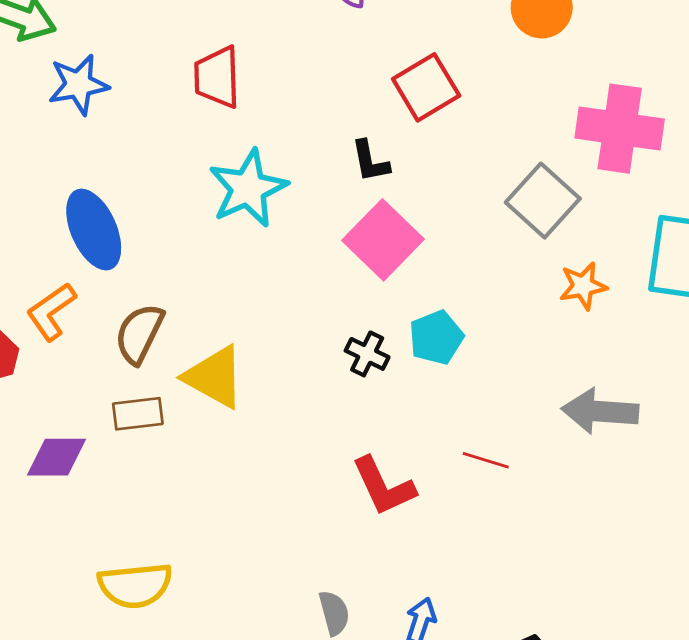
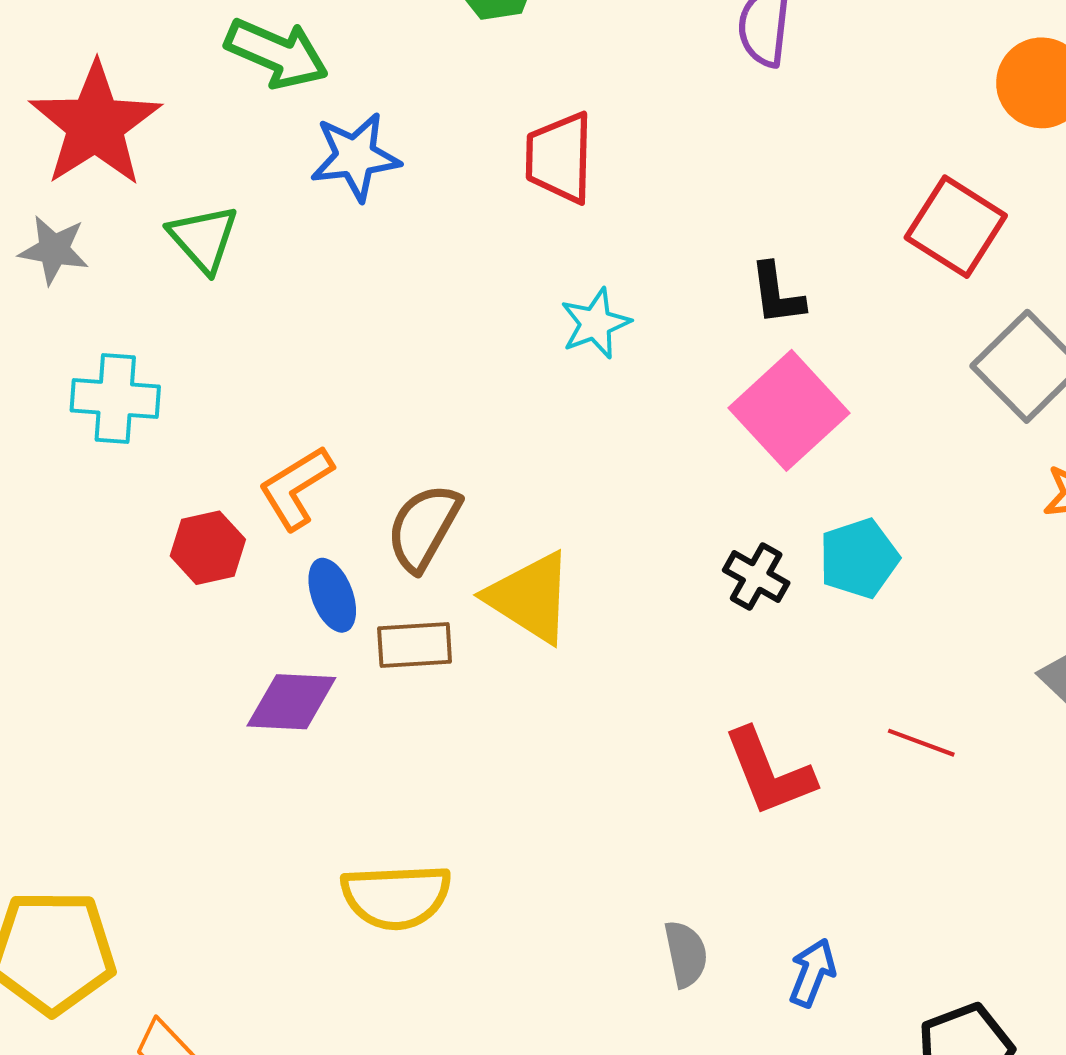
red square: (426, 87) -> (956, 227), moved, turned -30
cyan star: (248, 188) -> (595, 323), size x0.6
blue ellipse: (94, 230) -> (332, 595), moved, size x0.6

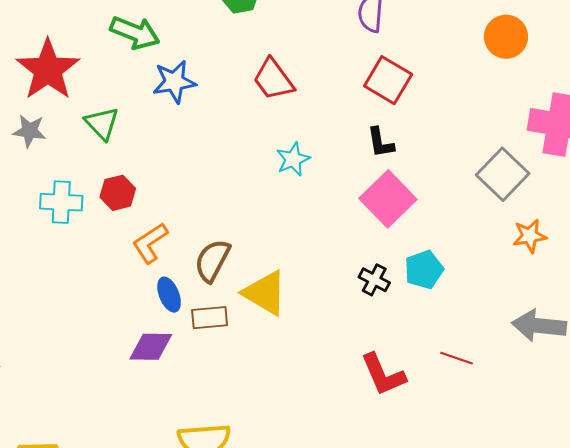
red trapezoid: (559, 158) -> (273, 79), turned -36
red square: (956, 227) -> (388, 80), moved
red hexagon: (208, 548) -> (118, 193), moved

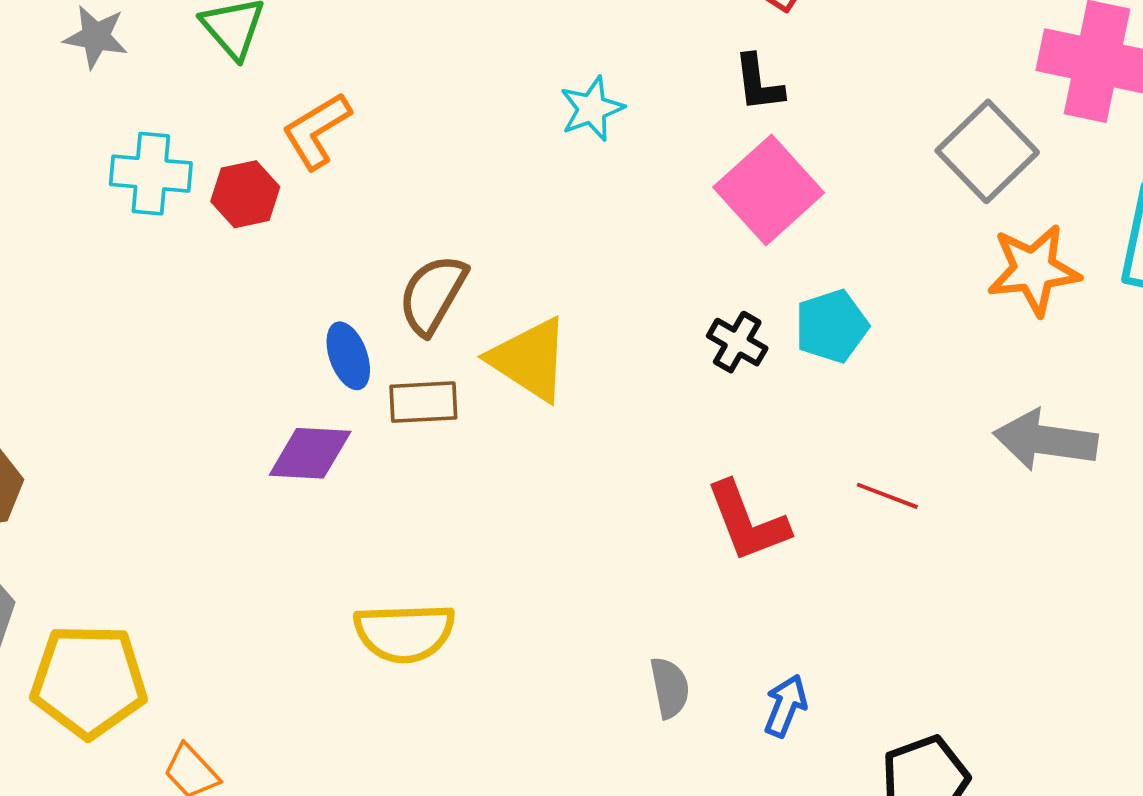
red hexagon: (118, 193) -> (245, 194), moved
orange star: (530, 236) -> (1034, 270), size x1.4
orange L-shape: (150, 243) -> (317, 131), moved

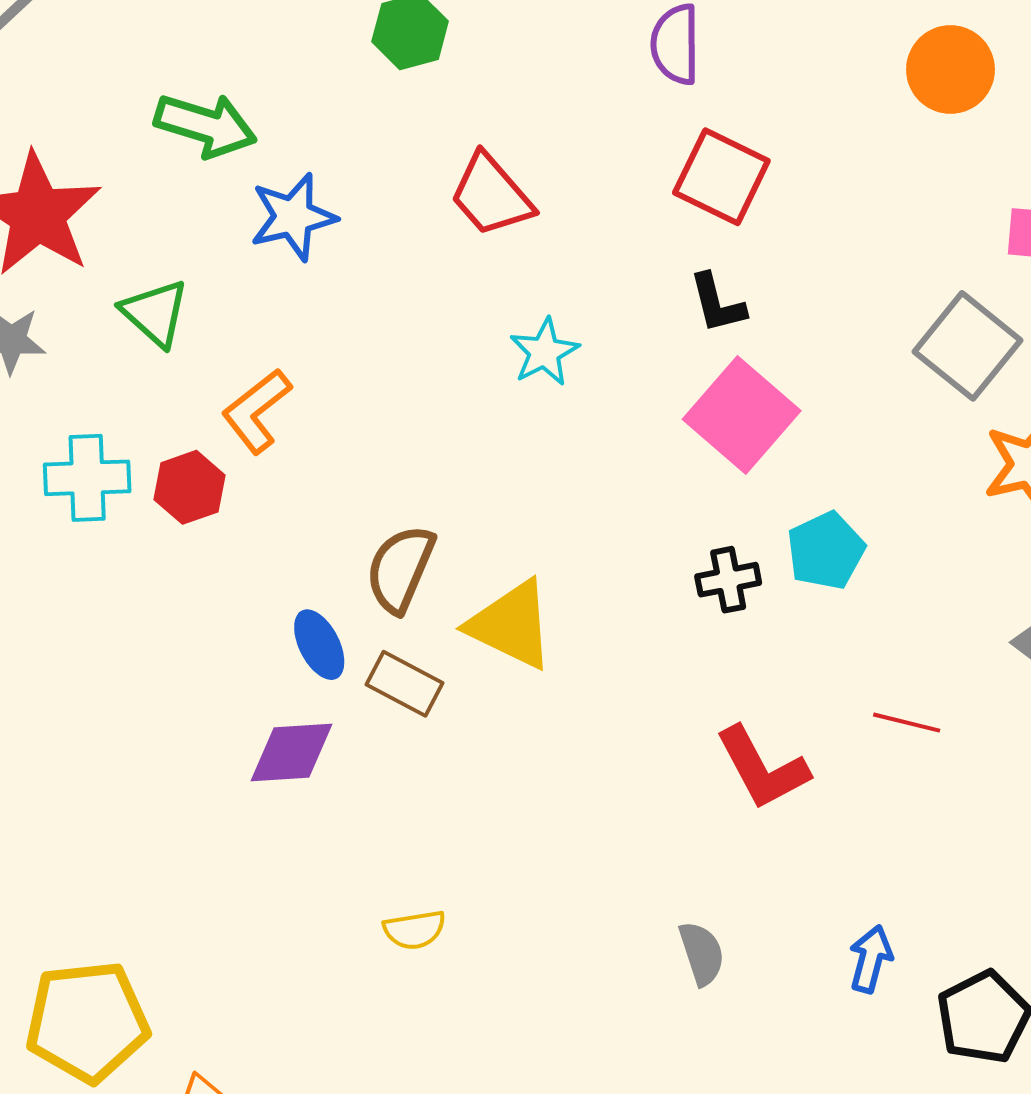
black cross: (737, 342) -> (728, 580), turned -34
brown rectangle: (423, 402) -> (405, 684), turned 38
yellow semicircle: (404, 633) -> (414, 930), size x0.6
blue arrow: (786, 706) -> (871, 959), moved

